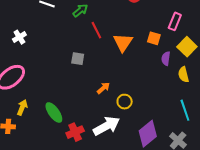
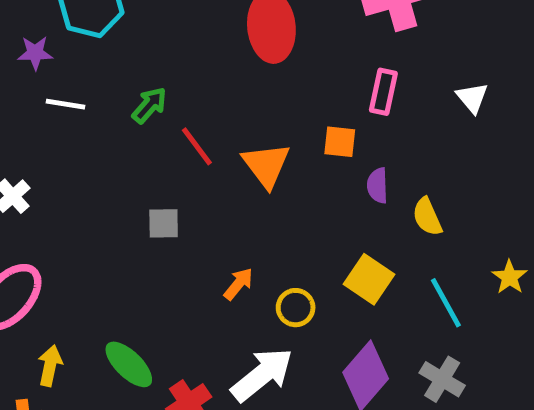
yellow square: (187, 47) -> (369, 279), moved

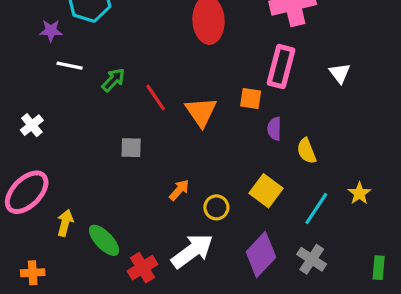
pink rectangle: (383, 92) -> (281, 67), size x1.4
green arrow: (149, 105) -> (113, 80), moved
cyan line: (446, 303) -> (316, 209), turned 60
yellow arrow: (50, 366) -> (65, 223), moved

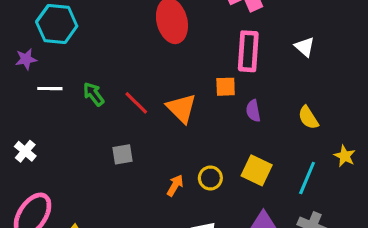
green arrow: (113, 80) -> (94, 94), turned -70
yellow semicircle: (306, 151) -> (308, 118), moved
yellow circle: (216, 207) -> (210, 178), moved

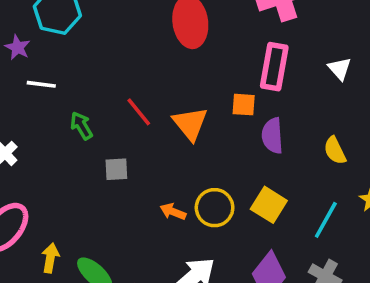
purple star: (26, 59) -> (18, 47), turned 30
green arrow: (94, 94) -> (81, 126), moved
purple semicircle: (253, 111) -> (272, 136), size x1.4
yellow circle: (210, 178) -> (215, 208), size x1.4
orange arrow: (175, 185) -> (173, 212), turned -105

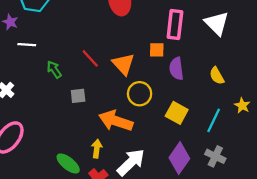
white triangle: (340, 69) -> (217, 23), size x1.6
yellow circle: (215, 208) -> (140, 94), moved
orange arrow: (173, 212) -> (116, 121), size x2.0
yellow arrow: (50, 258) -> (97, 149), moved

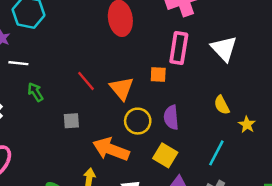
purple semicircle: (176, 69) -> (171, 117), moved
green arrow: (54, 70) -> (35, 92), moved
yellow star: (242, 106) -> (247, 124), moved
yellow square: (177, 113) -> (165, 155), moved

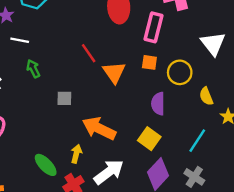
pink rectangle: (179, 48) -> (154, 27), moved
red line: (86, 81) -> (89, 53), moved
yellow circle: (138, 121) -> (180, 72), moved

